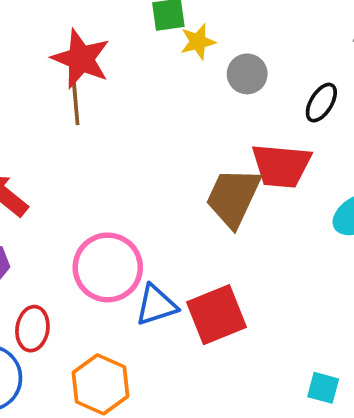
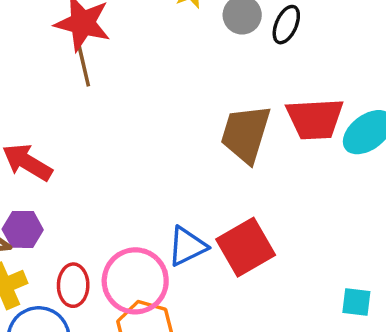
black ellipse: (321, 103) -> (286, 25), moved
red trapezoid: (281, 166) -> (315, 119), moved
pink circle: (108, 267) -> (135, 281), moved

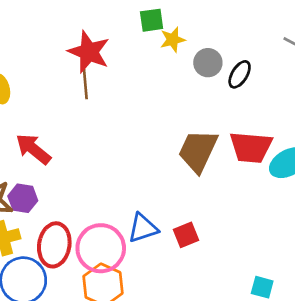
red square: (246, 247) -> (186, 235), size x0.6
red ellipse: (73, 285) -> (54, 245), size x1.4

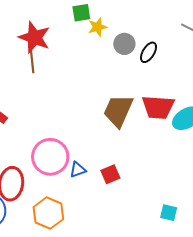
blue triangle: (143, 228) -> (78, 170), size x0.7
pink circle: (101, 248) -> (50, 157), moved

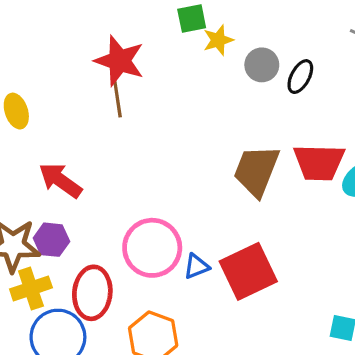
red square: (110, 174) -> (248, 271), size x1.8

